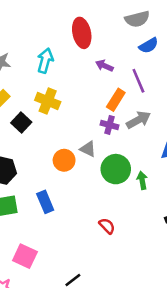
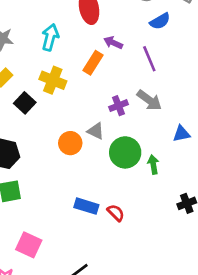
orange rectangle: (116, 100) -> (93, 63), moved
gray arrow: (138, 120) -> (149, 100), turned 65
purple cross: (109, 125) -> (118, 106), turned -36
blue rectangle: (45, 202) -> (86, 206), moved, turned -50

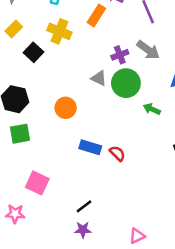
orange circle: (70, 143) -> (66, 108), moved
green circle: (125, 152) -> (126, 83), moved
green arrow: (153, 165) -> (152, 109), turned -56

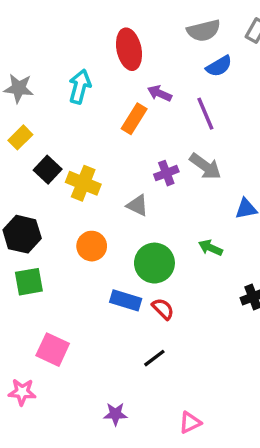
yellow cross: (59, 31) -> (83, 183), moved
green circle: (126, 83) -> (154, 263), moved
black line: (84, 206) -> (154, 358), moved

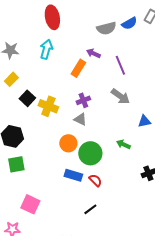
gray semicircle: (204, 31) -> (106, 28), moved
red ellipse: (129, 49) -> (52, 17), moved
blue semicircle: (219, 66) -> (129, 23), moved
purple cross: (166, 173) -> (83, 100), moved
orange circle: (92, 246) -> (68, 143), moved

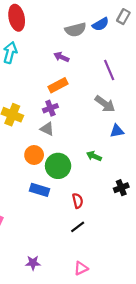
purple line: (120, 65) -> (109, 70), moved
orange rectangle: (78, 68) -> (58, 85), moved, turned 30
gray arrow: (120, 96) -> (105, 104), moved
red semicircle: (95, 180) -> (78, 201), moved, turned 32
black line: (90, 209) -> (78, 227), moved

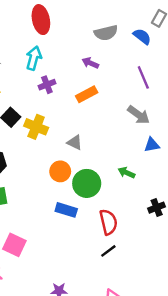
blue semicircle: (101, 24) -> (142, 36), moved, turned -112
purple cross: (50, 108) -> (47, 85), moved
red semicircle: (78, 201) -> (108, 222), size x1.5

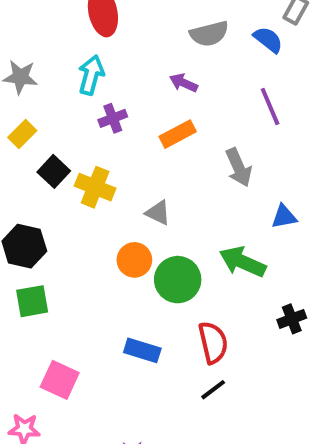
gray arrow: (139, 115) -> (239, 167), moved, turned 30
green arrow: (126, 173) -> (243, 262), size x1.6
blue rectangle: (66, 210) -> (142, 350), moved

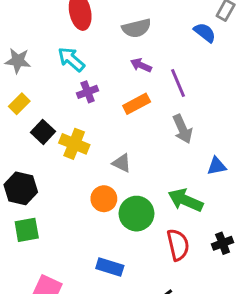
gray semicircle: (209, 34) -> (137, 28), moved
cyan arrow: (91, 75) -> (71, 59), turned -64
purple line: (270, 106) -> (178, 83), moved
red semicircle: (213, 343) -> (178, 245), moved

